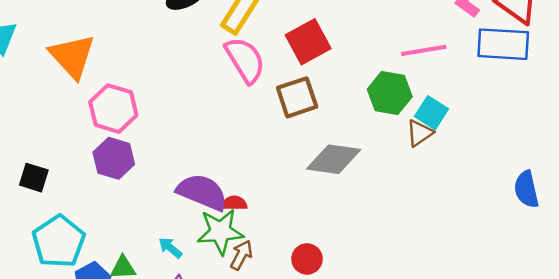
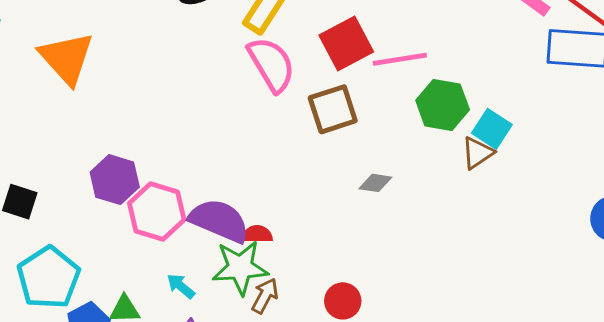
pink line: (424, 50) -> (400, 59), moved
pink hexagon: (113, 109) -> (157, 211), moved
gray diamond: (334, 159) -> (375, 183), size x0.5

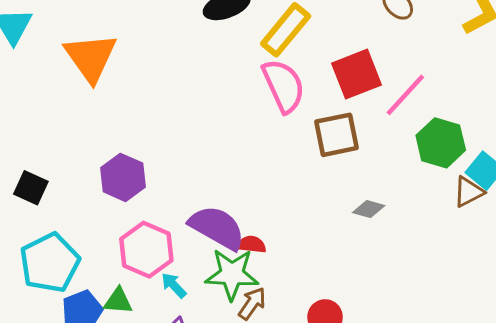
pink line: (400, 59) -> (405, 95), turned -45
pink hexagon: (157, 211) -> (146, 250), moved

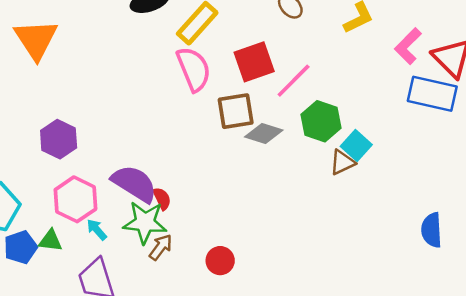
gray diamond: (369, 209) -> (264, 134), moved, size x1.4
red semicircle: (251, 244) -> (162, 199), turned 55

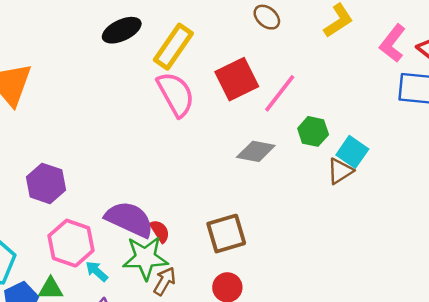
brown square: (236, 111) -> (226, 234), moved
green hexagon: (321, 121) -> (313, 131), size x0.7

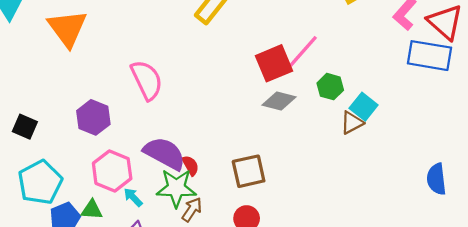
red square: (237, 79) -> (274, 63), moved
pink semicircle: (176, 94) -> (147, 80), moved

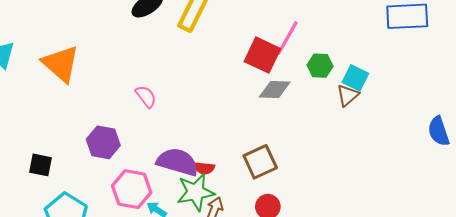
red square: (274, 63) -> (262, 55), turned -30
pink semicircle: (147, 80) -> (146, 96), size x0.6
red semicircle: (190, 165) -> (204, 168), turned 138

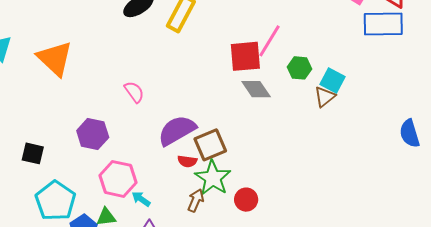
red square: (262, 55) -> (245, 56), turned -32
gray diamond: (275, 89) -> (256, 89), turned 52
purple semicircle: (177, 162) -> (177, 130), moved, turned -48
brown square: (260, 162) -> (210, 145), moved
green star: (196, 192) -> (213, 178), moved, turned -30

